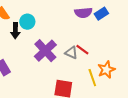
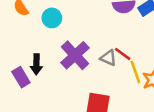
black arrow: (15, 31) -> (36, 64), moved
yellow line: (92, 78) -> (135, 72), moved

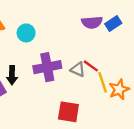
purple cross: (75, 55) -> (47, 67), turned 32

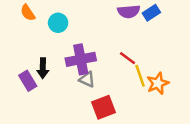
gray triangle: (78, 69) -> (87, 80), moved
red square: (68, 112) -> (103, 107), turned -30

